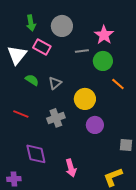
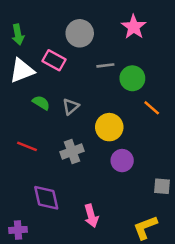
green arrow: (31, 23) -> (18, 35), moved
pink star: (104, 35) -> (134, 27), moved
white triangle: (17, 55) -> (22, 71), turned 30

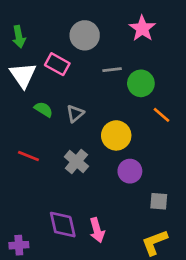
white triangle: (22, 71) -> (23, 75), turned -44
gray cross: (72, 152) -> (76, 162), turned -30
gray square: (162, 186) -> (159, 201), moved
purple diamond: (46, 198) -> (63, 225), moved

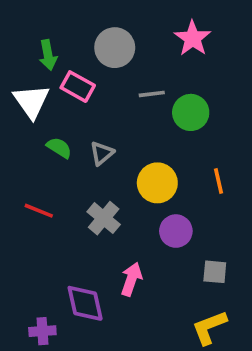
green arrow: (19, 37) -> (48, 55), moved
orange line: (161, 115) -> (218, 181), moved, turned 36
pink arrow: (97, 230) -> (131, 279), moved, turned -145
purple cross: (19, 245) -> (42, 331), moved

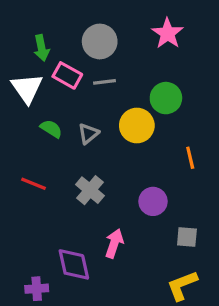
gray line: (152, 94) -> (105, 82), moved
yellow circle: (157, 183) -> (137, 126), moved

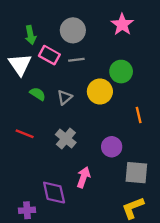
gray square: (187, 237) -> (136, 173), size x1.5

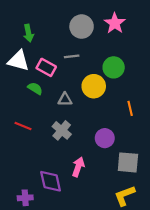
gray circle: (73, 30) -> (82, 27), moved
pink rectangle: (49, 55) -> (46, 67), moved
white triangle: (20, 64) -> (19, 61), turned -40
gray triangle: (65, 97) -> (65, 99), moved, turned 40

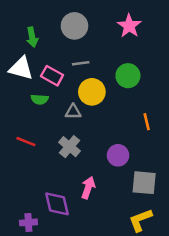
gray circle: (82, 27) -> (74, 26), moved
yellow circle: (94, 86) -> (92, 92), moved
green semicircle: (35, 88) -> (40, 99), turned 152

